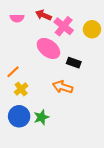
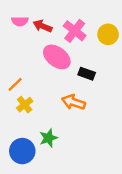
red arrow: (43, 15) -> (43, 26), moved
blue circle: (19, 116) -> (22, 151), moved

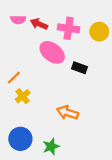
pink cross: (75, 31) -> (69, 28), turned -30
orange arrow: (73, 102) -> (67, 113), moved
green star: (48, 138) -> (51, 147), moved

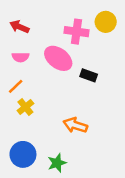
pink semicircle: (18, 20) -> (21, 57), moved
red arrow: (39, 24) -> (19, 27), moved
yellow circle: (99, 32) -> (106, 22), moved

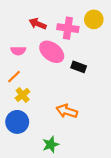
red arrow: (19, 27) -> (38, 24), moved
blue circle: (23, 154) -> (17, 122), moved

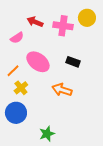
pink semicircle: (18, 51) -> (17, 38), moved, turned -32
pink ellipse: (52, 52) -> (38, 62), moved
orange arrow: (67, 111) -> (62, 90), moved

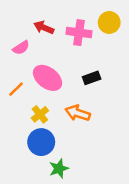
black rectangle: (73, 62) -> (92, 78), turned -40
yellow cross: (21, 88) -> (40, 114), moved
blue circle: (16, 113) -> (41, 142), moved

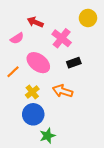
pink cross: (79, 33) -> (62, 38), moved, turned 30

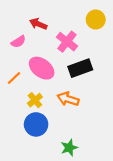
black rectangle: (74, 63) -> (80, 68), size x1.5
green star: (47, 136) -> (69, 148), moved

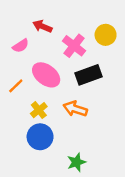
yellow circle: (96, 20) -> (106, 35), moved

